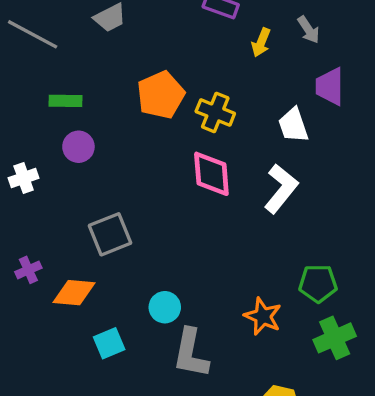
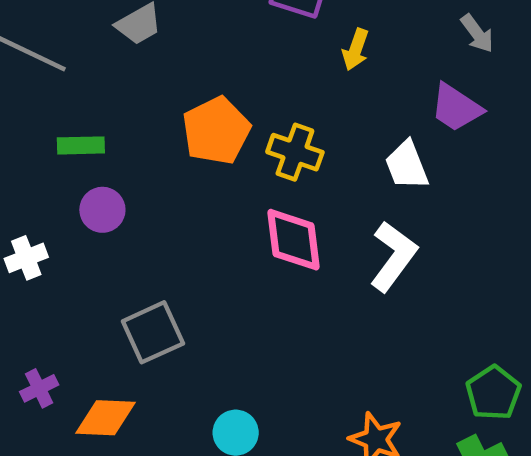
gray arrow: (309, 30) -> (477, 34), moved
purple trapezoid: (330, 86) -> (456, 108), turned -54
green pentagon: (318, 283) -> (493, 393), moved, turned -30

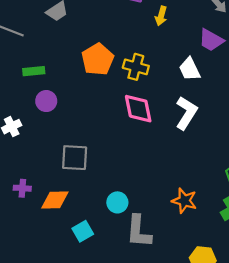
gray square: (153, 332) -> (75, 158), turned 32
purple cross: (39, 388) -> (22, 188), turned 35

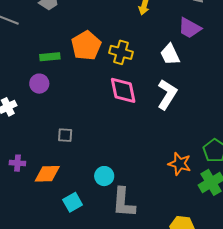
green rectangle: (34, 71) -> (50, 57), moved
gray square: (75, 158) -> (65, 135), size x0.6
orange star: (184, 201) -> (180, 164), moved

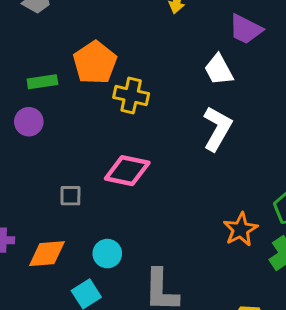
yellow cross: (121, 52) -> (131, 96), moved
pink diamond: (123, 90) -> (127, 171), moved, turned -64
orange star: (180, 164) -> (241, 229), turned 30
cyan circle: (104, 176) -> (107, 254), moved

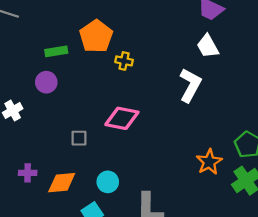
white trapezoid: (219, 70) -> (208, 46), moved
yellow cross: (131, 96) -> (124, 61), size x0.7

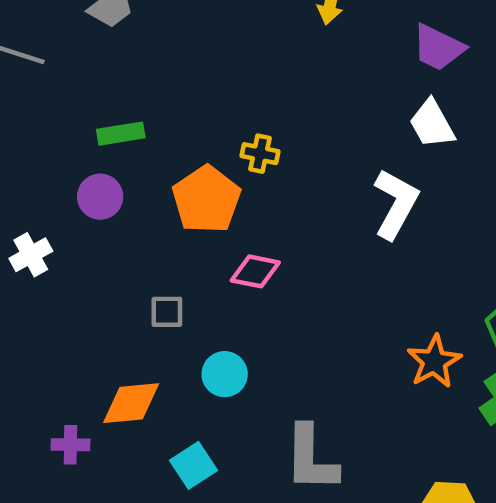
orange pentagon: (96, 36) -> (206, 199), moved
pink diamond: (122, 118) -> (255, 271), size x0.7
purple cross: (28, 173) -> (70, 445), moved
cyan circle: (108, 182) -> (225, 374), moved

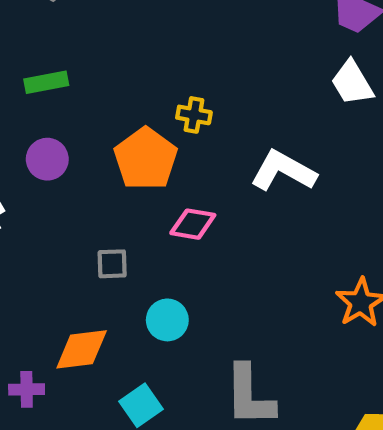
green rectangle: (121, 134) -> (46, 82), moved
white L-shape: (396, 204) -> (283, 171), moved, turned -88

